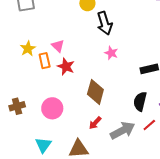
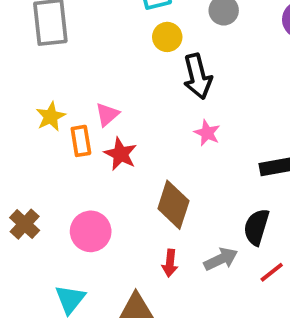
pink triangle: (58, 46) -> (107, 114), turned 32
brown cross: (17, 106) -> (25, 224), turned -35
red arrow: (95, 123) -> (170, 263), turned -40
gray arrow: (123, 130) -> (221, 259), moved, size x0.7

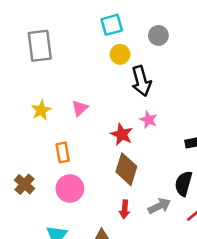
orange rectangle: (81, 141) -> (63, 152), moved
red star: (121, 154) -> (122, 134), moved

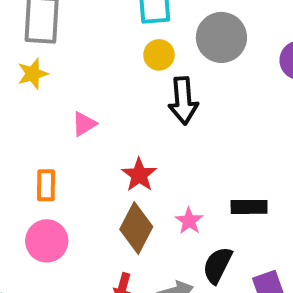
gray circle: (158, 35) -> (221, 37), size x1.6
yellow star: (41, 110) -> (33, 74), moved
pink star: (149, 120) -> (189, 221), moved

